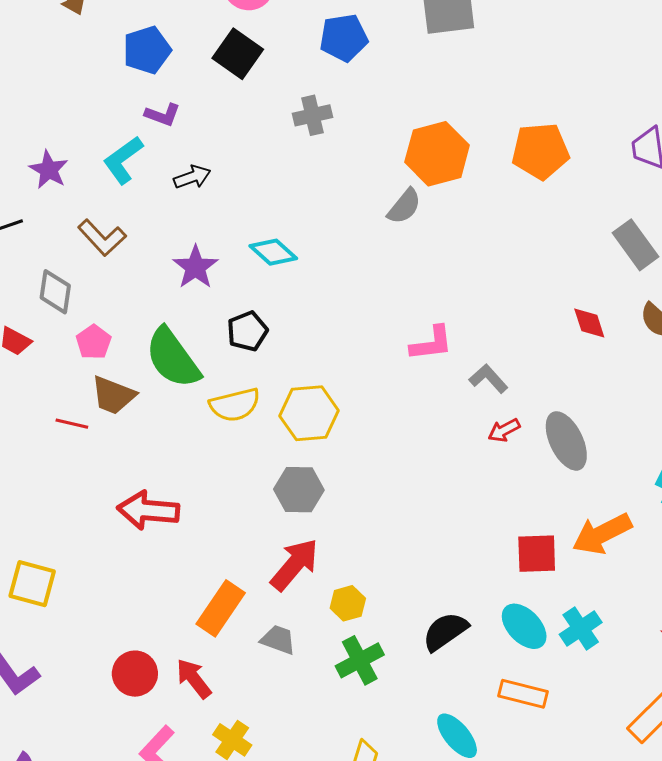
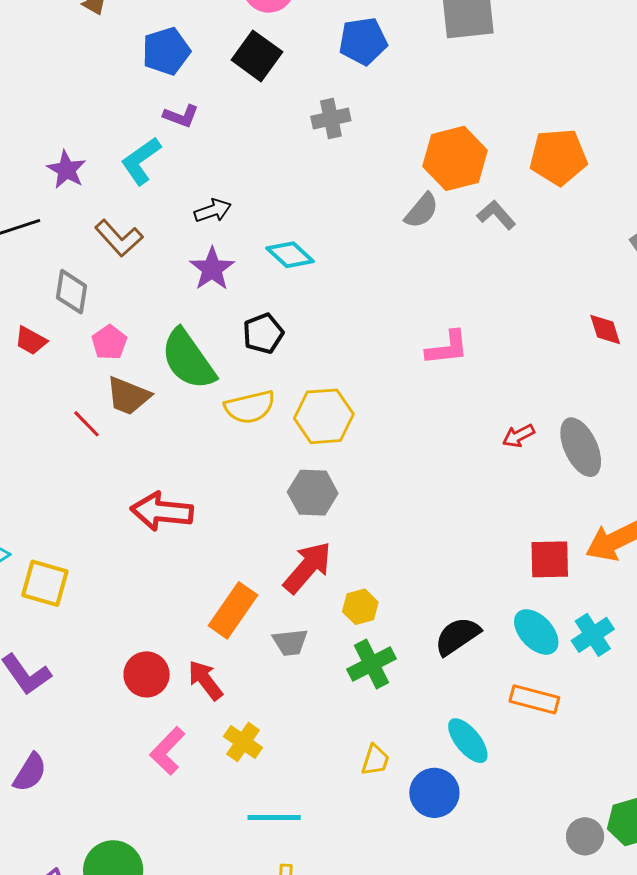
black arrow: (192, 177) -> (213, 211), moved
gray L-shape: (488, 379) -> (496, 215), moved
red line: (72, 424) -> (87, 424), turned 32
gray trapezoid: (278, 640) -> (290, 642), turned 153

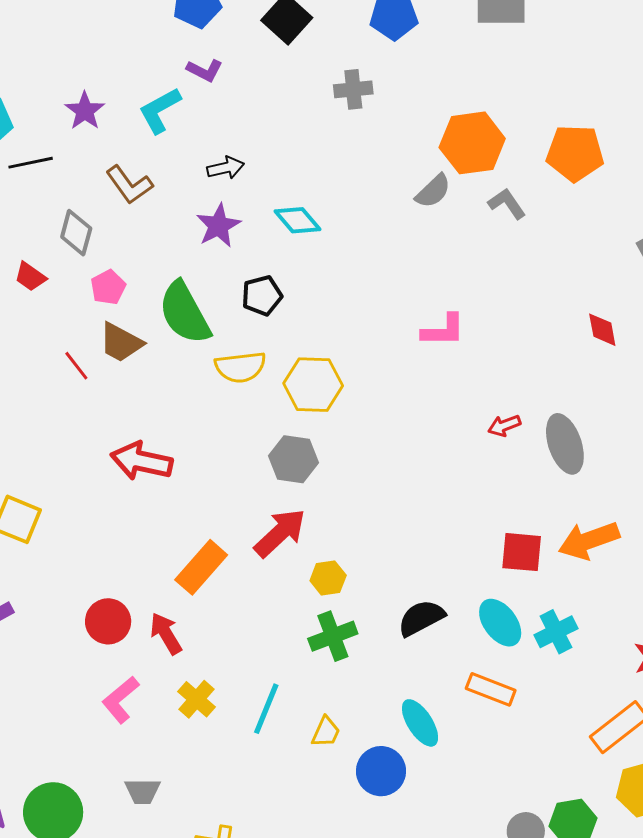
gray trapezoid: (290, 642) -> (143, 791), moved
cyan line: (274, 817) -> (266, 709), moved, turned -74

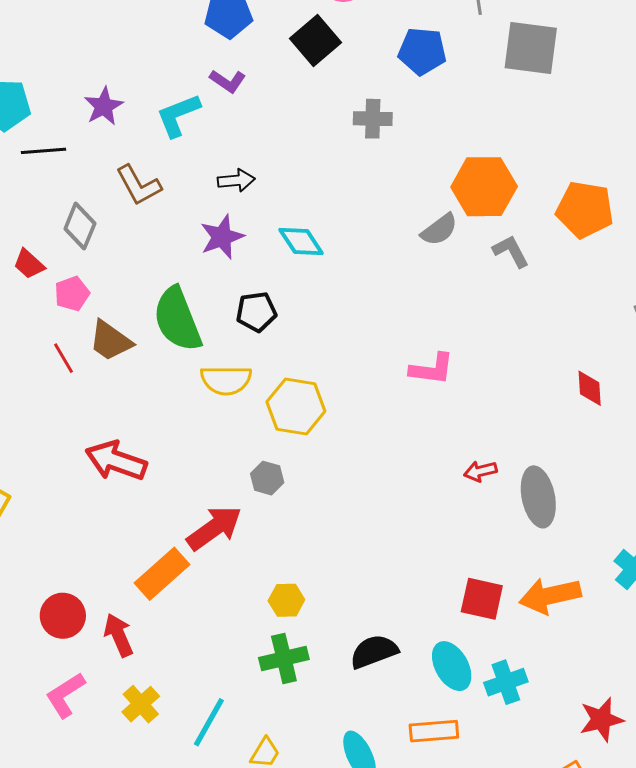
pink pentagon: (108, 287) -> (72, 294), moved
gray hexagon: (294, 459) -> (267, 478), size x0.7
red arrow: (280, 533) -> (214, 528), moved
orange rectangle: (491, 689) -> (434, 731), turned -33

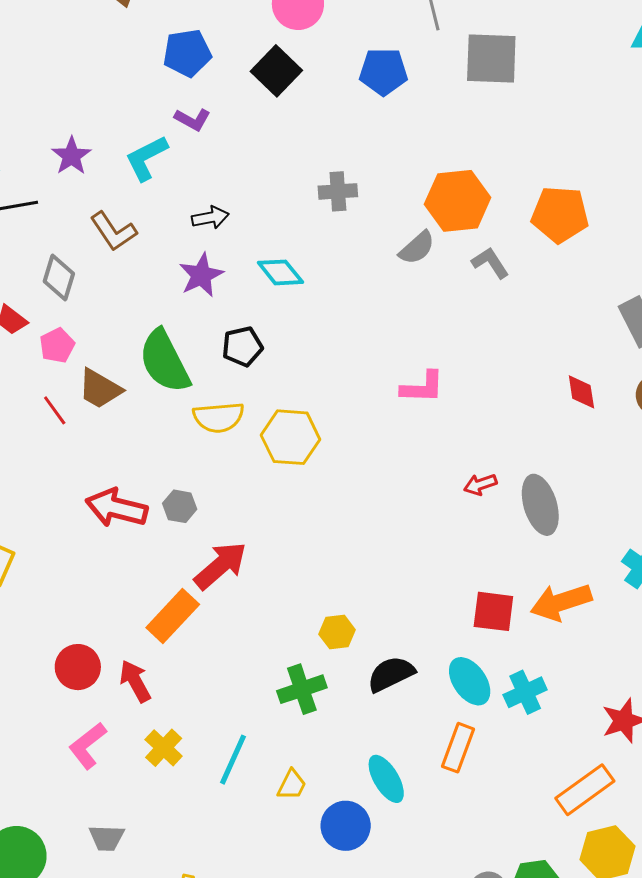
gray cross: (373, 119) -> (338, 191), moved
gray hexagon: (267, 478) -> (180, 506), moved
yellow hexagon: (286, 600) -> (337, 632), moved
orange rectangle: (434, 731) -> (458, 748), turned -60

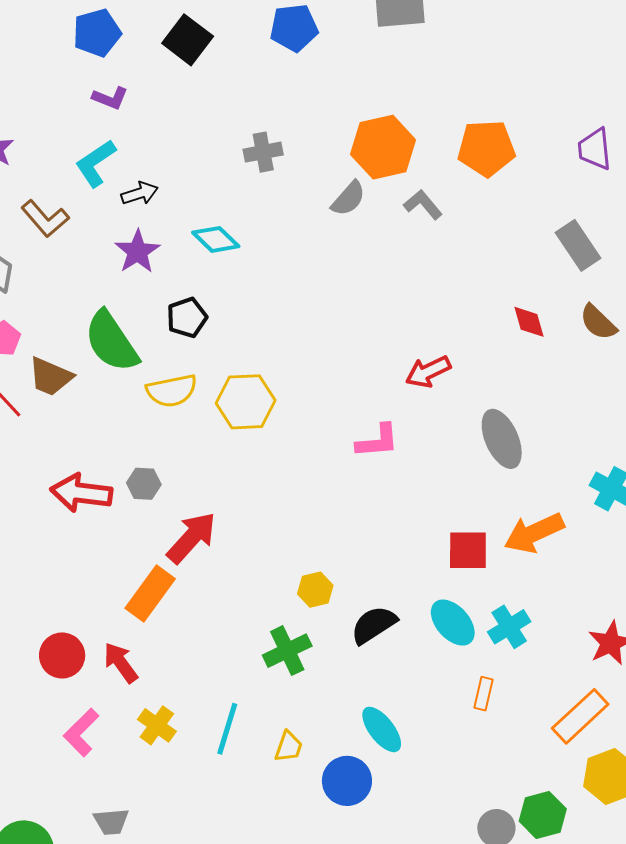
cyan L-shape: (146, 158) -> (95, 163), moved
pink L-shape: (422, 387) -> (378, 441), moved
red arrow: (480, 485) -> (428, 372), moved, size x1.4
orange rectangle: (458, 748) -> (484, 694), moved, size x0.7

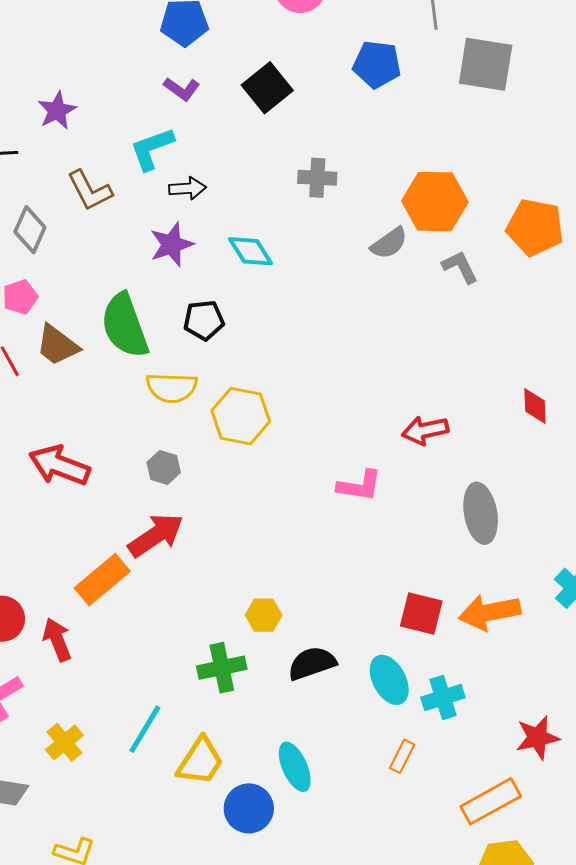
black square: (188, 40) -> (267, 88), moved
gray hexagon: (144, 484) -> (164, 468), moved
yellow cross: (157, 725) -> (64, 742), moved
yellow trapezoid: (289, 747) -> (200, 761), size x1.6

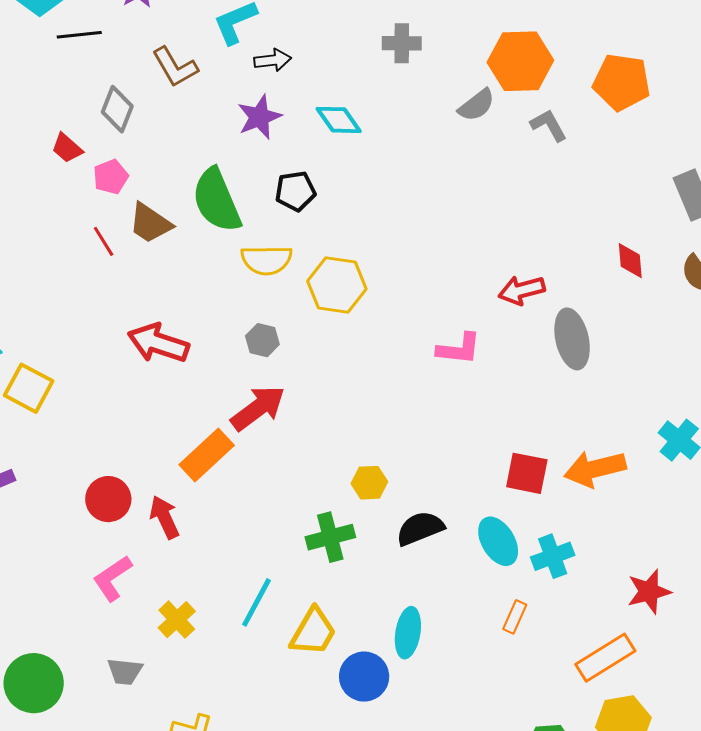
gray ellipse: (481, 513) -> (572, 339), moved
cyan ellipse: (295, 767) -> (408, 633), turned 36

